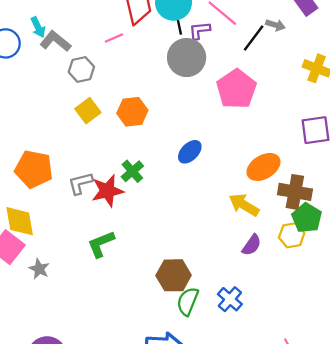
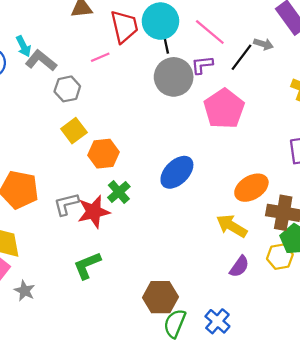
purple L-shape: (200, 30) -> (202, 65), moved
orange hexagon: (132, 112) -> (103, 154), moved
blue ellipse: (190, 152) -> (177, 172), size x1.4

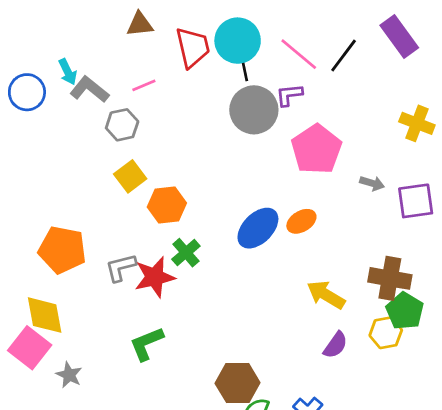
gray arrow: (263, 44) -> (372, 183), moved
pink line: (100, 57) -> (144, 85), moved
black line: (242, 57) -> (344, 55), moved
orange ellipse: (251, 188) -> (301, 221), moved, size x0.7

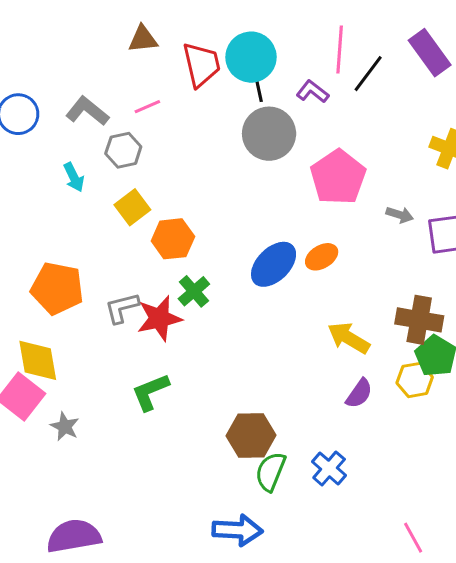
pink line: (299, 54) -> (340, 50), moved, turned 54
cyan arrow: (68, 72) -> (74, 177), moved
purple L-shape: (289, 95) -> (313, 92), moved, turned 44

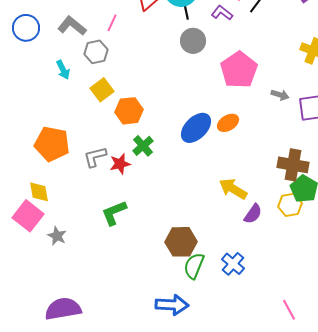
pink line: (147, 107) -> (112, 23), turned -42
gray circle: (269, 134) -> (193, 41), size x0.7
red star: (159, 318) -> (120, 164), size x0.7
yellow arrow: (349, 338) -> (233, 189), moved
yellow diamond: (38, 360) -> (39, 192), size x0.7

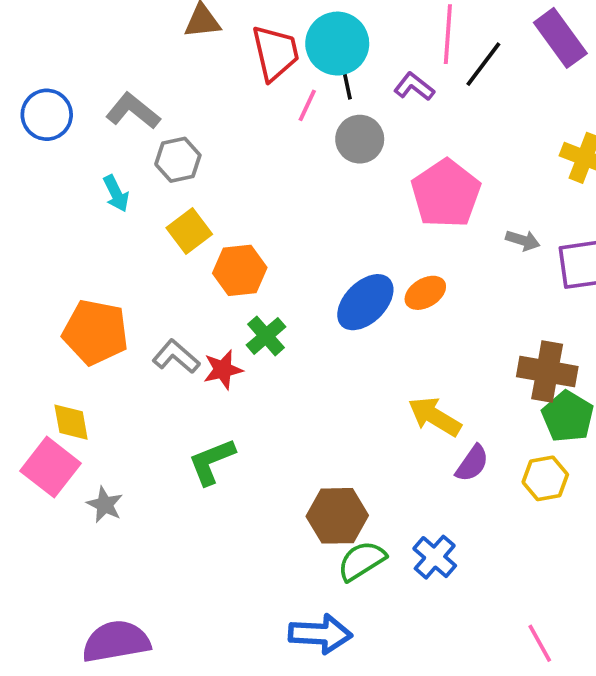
pink line: (112, 23) -> (307, 105), moved
gray L-shape: (95, 157) -> (176, 357), turned 55
yellow hexagon: (290, 205) -> (545, 478), moved
green semicircle: (194, 266) -> (362, 561), turned 36

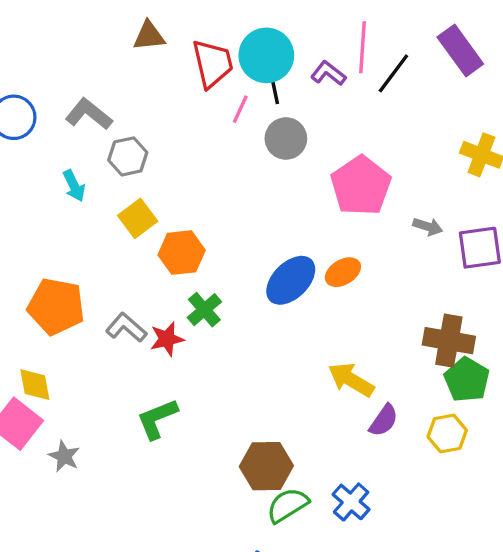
purple L-shape: (414, 87) -> (328, 73), moved

